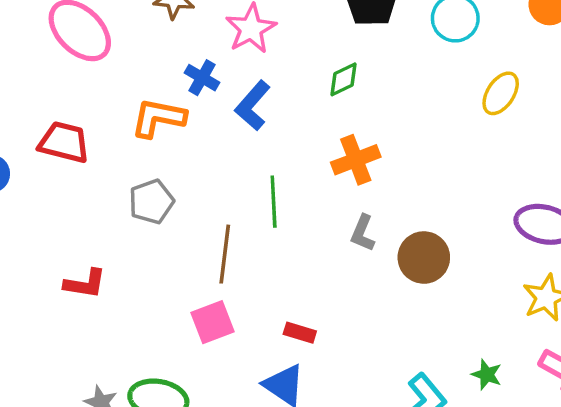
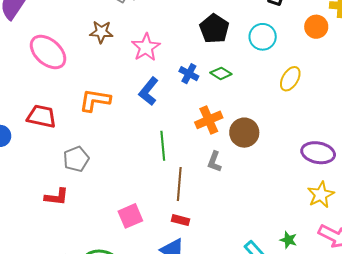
blue cross: (202, 78) -> (189, 74), moved
green diamond: (343, 79) -> (221, 73), moved, turned 60
gray pentagon: (151, 202) -> (76, 159), moved
brown line: (225, 254) -> (179, 184), moved
brown circle: (424, 258) -> (244, 133), moved

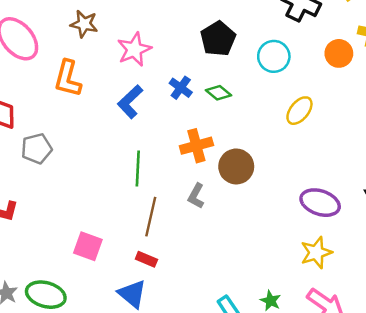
orange L-shape: (95, 100) -> (68, 79), moved, turned -92
gray pentagon: (76, 159) -> (37, 149), moved
pink square: (130, 216) -> (88, 246), turned 35

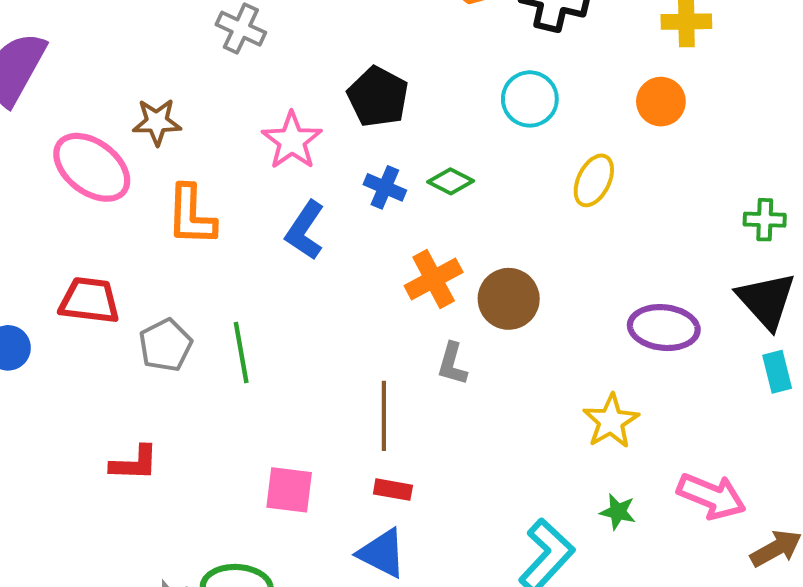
brown star: (84, 24) -> (157, 122), moved
black pentagon: (218, 39) -> (378, 97), moved
orange circle: (339, 53) -> (661, 102), moved
green line: (138, 168) -> (241, 352), moved
yellow star: (316, 253) -> (611, 421), moved

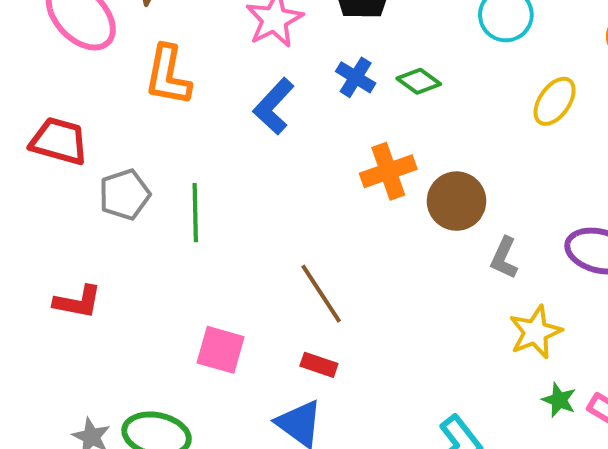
gray L-shape: (452, 364) -> (504, 258), moved
brown line: (384, 416) -> (321, 294), turned -42
green star: (618, 512) -> (559, 400), moved

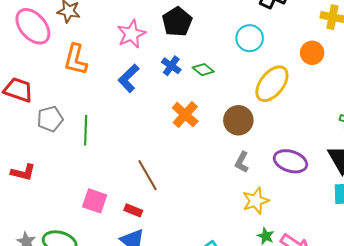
yellow ellipse: (555, 101) -> (272, 84), size x1.5
orange cross: (388, 171) -> (185, 115), turned -32
brown circle: (457, 201) -> (238, 120), moved
red rectangle: (319, 365) -> (133, 210), moved

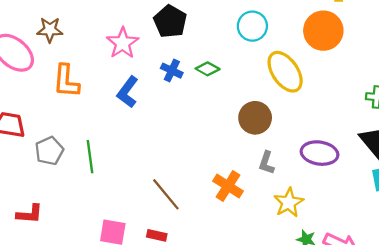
orange circle: (312, 53) -> (323, 31), size x1.5
yellow ellipse: (272, 84) -> (285, 72), turned -63
orange cross: (185, 115) -> (228, 186), moved

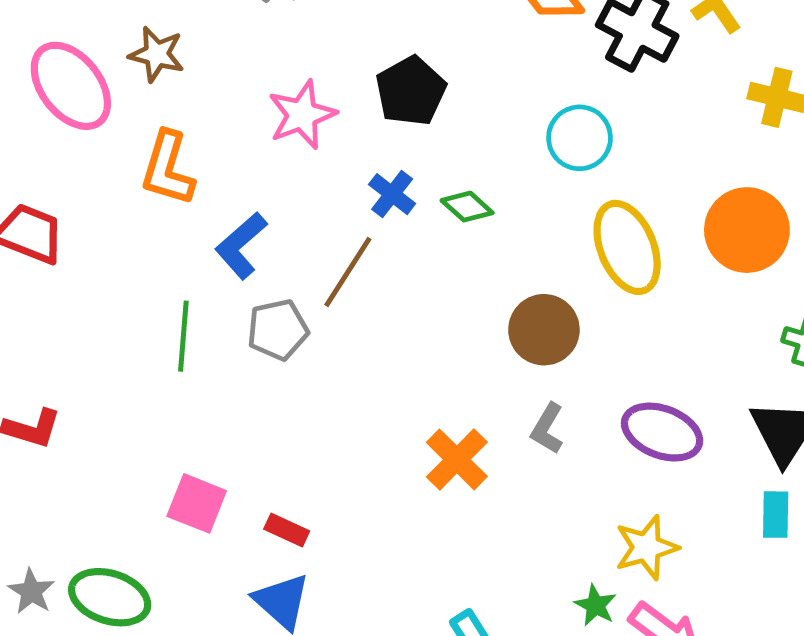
orange circle: (323, 31) -> (747, 230), moved
blue L-shape: (128, 92) -> (241, 246), moved
gray pentagon: (49, 151) -> (278, 330), moved
brown line: (166, 194) -> (348, 272), moved, turned 60
yellow star: (289, 203) -> (646, 547), moved

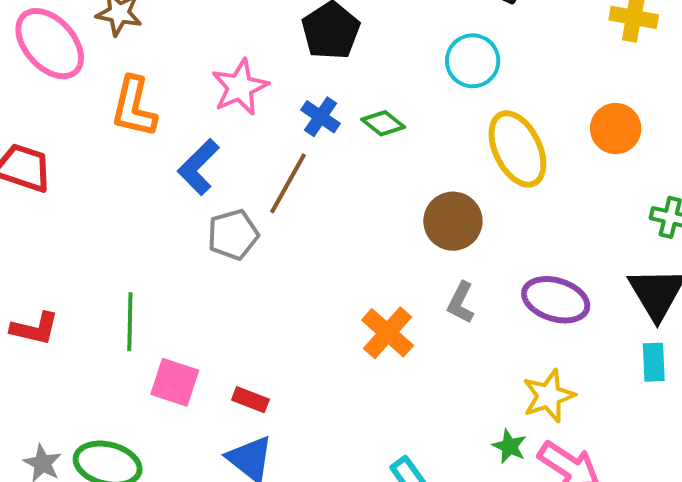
pink star: (302, 115) -> (240, 87), moved
orange circle: (747, 230) -> (616, 129), size x0.7
green line: (183, 336) -> (130, 322), moved

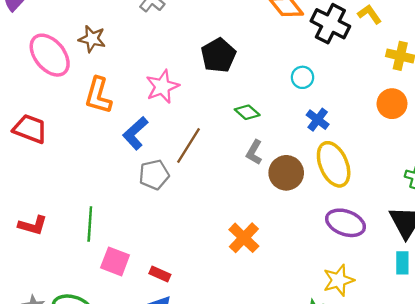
cyan circle: (473, 61) -> (302, 77), size x0.7
blue cross: (321, 117) -> (318, 120), moved
orange circle: (616, 129) -> (392, 104), moved
yellow ellipse: (517, 149) -> (334, 164), moved
gray L-shape: (461, 303) -> (254, 152), moved

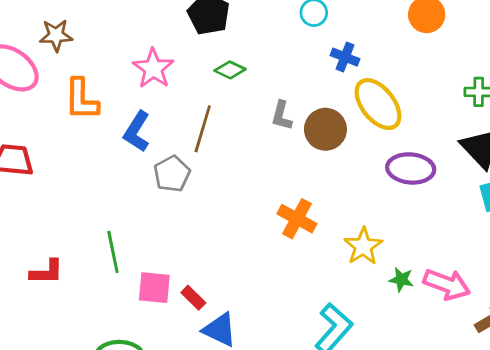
green diamond: (247, 112) -> (230, 70), moved
red rectangle: (160, 274) -> (193, 298), moved, turned 36
yellow star: (339, 280) -> (363, 246), moved

